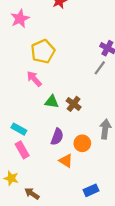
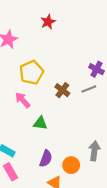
gray line: (100, 68) -> (89, 89), turned 32
brown cross: (74, 104) -> (62, 90), moved

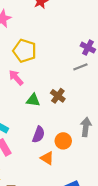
yellow pentagon: (31, 72) -> (25, 51), turned -30
brown cross: (62, 90) -> (58, 96), moved

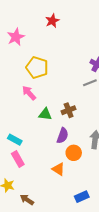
brown cross: (58, 96) -> (69, 110), turned 32
purple semicircle: (39, 134) -> (62, 136), moved

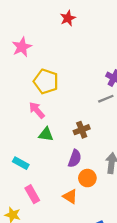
red star: (52, 21) -> (68, 18), moved
green triangle: (45, 114) -> (46, 134), moved
pink rectangle: (18, 159) -> (32, 194), moved

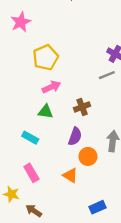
yellow pentagon: (46, 81) -> (46, 57), turned 30
pink arrow: (37, 110) -> (51, 87), moved, turned 108
cyan rectangle: (21, 163) -> (30, 138), moved

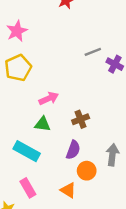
yellow pentagon: (46, 57) -> (18, 68), moved
gray line: (107, 75) -> (93, 52), moved
cyan rectangle: (30, 138) -> (27, 151), size x1.5

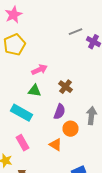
brown cross: (81, 119) -> (66, 87), turned -32

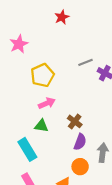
yellow pentagon: (14, 45) -> (42, 75), moved
purple semicircle: (60, 112) -> (80, 142), moved
cyan rectangle: (22, 113) -> (27, 149), turned 30

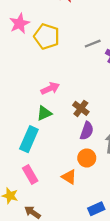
yellow pentagon: (42, 75) -> (47, 36), moved, turned -30
green triangle: (41, 126) -> (44, 113), turned -32
cyan rectangle: (27, 149) -> (29, 139), turned 55

